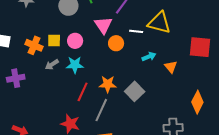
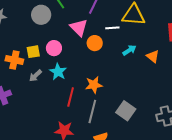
cyan star: (75, 65) -> (58, 72), turned -30
gray square: (135, 91) -> (126, 111), moved

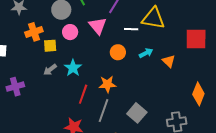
orange circle: (95, 43) -> (118, 52), moved
pink circle: (54, 48) -> (70, 32), moved
orange cross: (14, 60) -> (34, 32), moved, turned -36

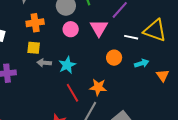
yellow square: (50, 46) -> (34, 48), moved
gray arrow: (50, 70) -> (44, 63), turned 32
red line: (83, 94) -> (72, 93), turned -60

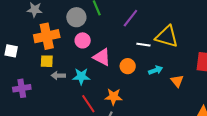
orange cross: (35, 23) -> (47, 36), size x1.4
pink triangle: (99, 28) -> (102, 57), moved, turned -30
cyan star: (67, 65) -> (81, 76), turned 30

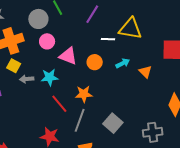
yellow square: (47, 61) -> (14, 66), turned 32

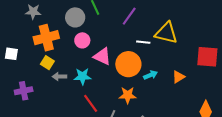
orange circle: (95, 62) -> (128, 64), size x1.6
cyan arrow: (123, 63) -> (150, 75), moved
orange triangle: (145, 72) -> (178, 77), turned 40
orange star: (84, 94) -> (128, 95), moved

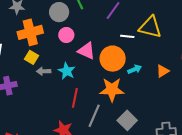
cyan star: (82, 76) -> (67, 71), turned 30
orange star: (128, 95) -> (112, 90), size x1.4
red line: (91, 103) -> (75, 98), turned 48

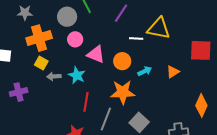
orange circle: (113, 59) -> (122, 61), size x0.7

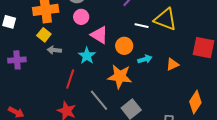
cyan star: (77, 75) -> (87, 56), moved
red line: (86, 102) -> (70, 79), moved
gray line: (106, 119) -> (99, 100), turned -70

